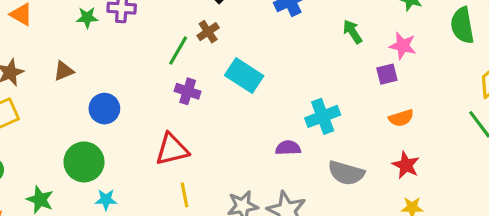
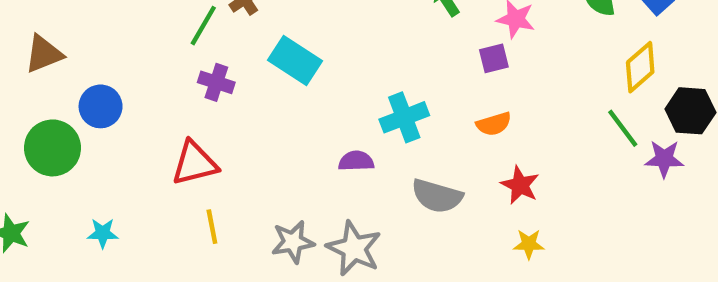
brown triangle: (64, 71) -> (44, 54), size x1.4
orange semicircle: (401, 118) -> (494, 124), moved
green circle: (84, 162) -> (52, 148), moved

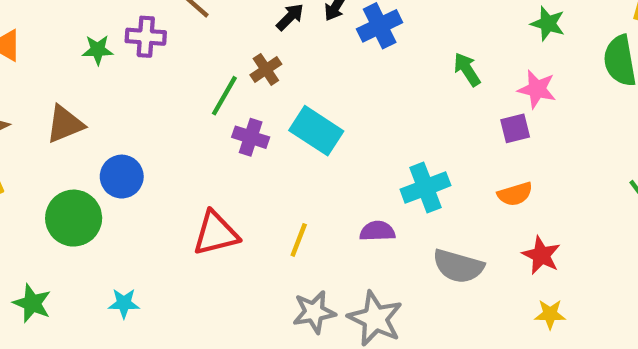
purple cross: (216, 82) -> (251, 137), moved
yellow line: (212, 227) -> (299, 240), moved, turned 32

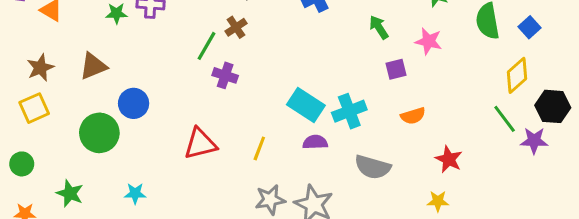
purple square: (515, 128) -> (396, 69), moved
cyan rectangle: (316, 131) -> (306, 105), moved
red star: (541, 255) -> (449, 159), moved

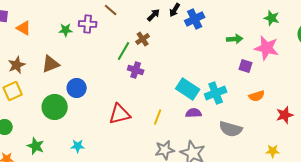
green arrow: (379, 27) -> (235, 39), turned 119
pink star: (429, 41) -> (267, 48), size x1.4
purple square: (396, 69) -> (246, 66), turned 32
red star: (449, 159) -> (285, 115), moved, turned 30

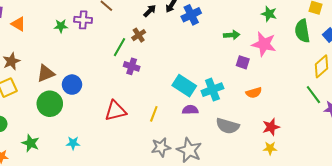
brown triangle: (51, 64) -> (46, 73), moved
red star: (285, 115) -> (271, 127), moved

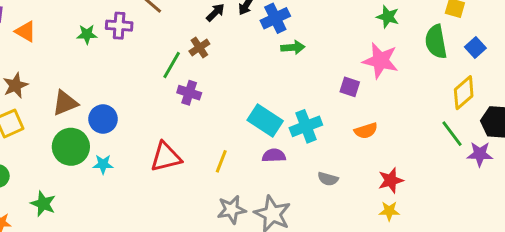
green arrow: (232, 35) -> (293, 47), moved
gray semicircle: (228, 126) -> (328, 179), size x0.6
cyan star: (73, 143) -> (103, 164), moved

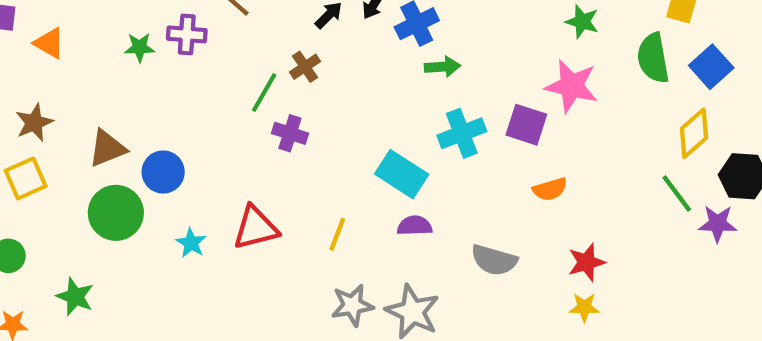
blue square: (475, 47) -> (711, 67), size x1.4
purple square: (350, 87) -> (526, 125), size x1.4
cyan cross: (306, 126) -> (462, 133), moved
cyan star: (103, 164) -> (191, 243), moved, turned 30
gray semicircle: (328, 179) -> (494, 260), size x1.5

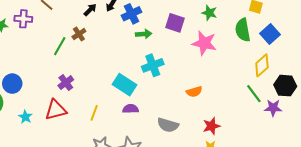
purple square: (526, 125) -> (175, 23), moved
purple cross: (290, 133) -> (66, 83), moved, turned 35

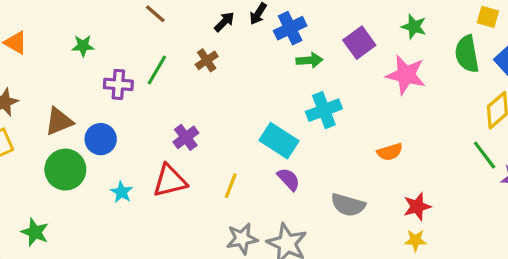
purple cross: (23, 19) -> (118, 84), moved
purple square: (175, 23) -> (359, 43), turned 36
green line: (60, 46) -> (157, 70), moved
purple semicircle: (131, 109) -> (289, 179), turned 49

